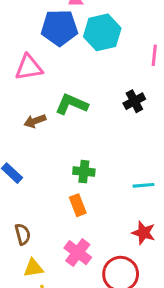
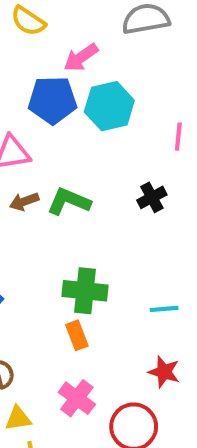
brown arrow: (35, 121) -> (24, 201), moved
green cross: (84, 172) -> (85, 291), size x1.5

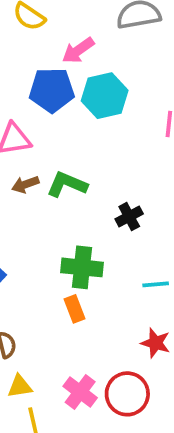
black cross: (152, 197) -> (129, 216), moved
pink cross: (77, 398) -> (80, 392), moved

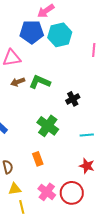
green cross: (82, 267) -> (48, 126), turned 30
orange rectangle: (74, 309) -> (38, 159), moved

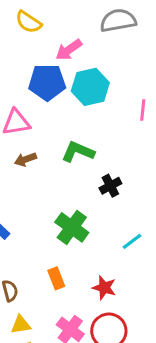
green L-shape: (40, 82) -> (78, 152), moved
cyan line: (87, 135) -> (132, 241), turned -32
red star: (87, 166) -> (104, 288), moved

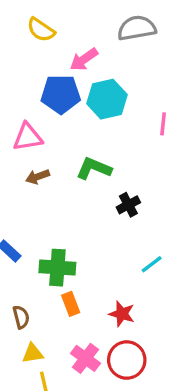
green cross: (72, 227) -> (57, 268), moved, turned -32

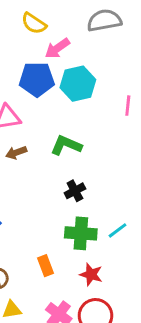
yellow semicircle: (41, 30) -> (34, 23), moved
black cross: (128, 205) -> (75, 191), moved
green cross: (57, 268) -> (81, 233), moved

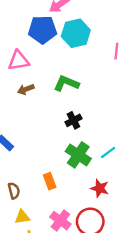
green cross: (81, 233) -> (78, 155), turned 30
red star: (91, 274) -> (100, 188), moved

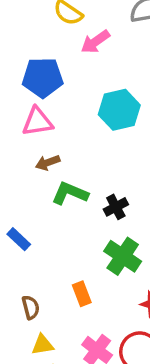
blue pentagon: (42, 30) -> (43, 77), moved
cyan hexagon: (76, 33) -> (119, 110), moved
green L-shape: (66, 83) -> (70, 193), moved

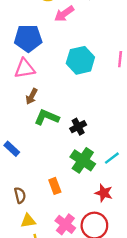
brown arrow: (48, 163) -> (32, 96), turned -42

